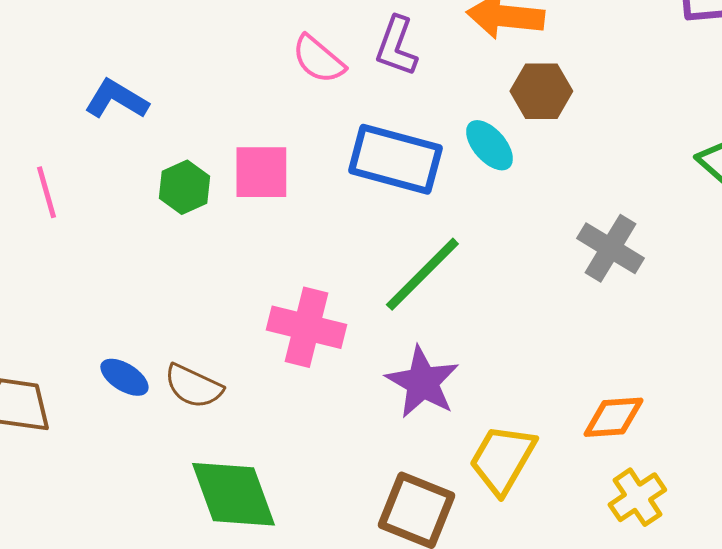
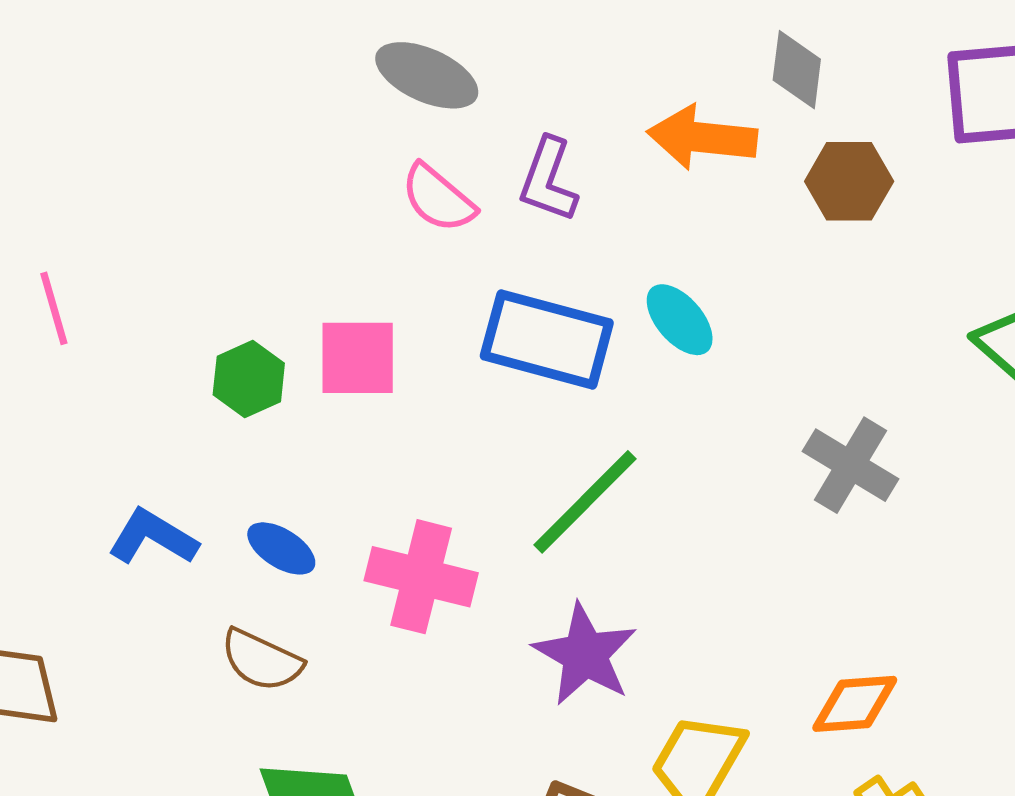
brown hexagon: (541, 91) -> (849, 181), moved
blue L-shape: (116, 99) -> (153, 537), moved
pink line: (46, 192) -> (54, 308), moved
blue ellipse: (124, 377) -> (281, 548), moved

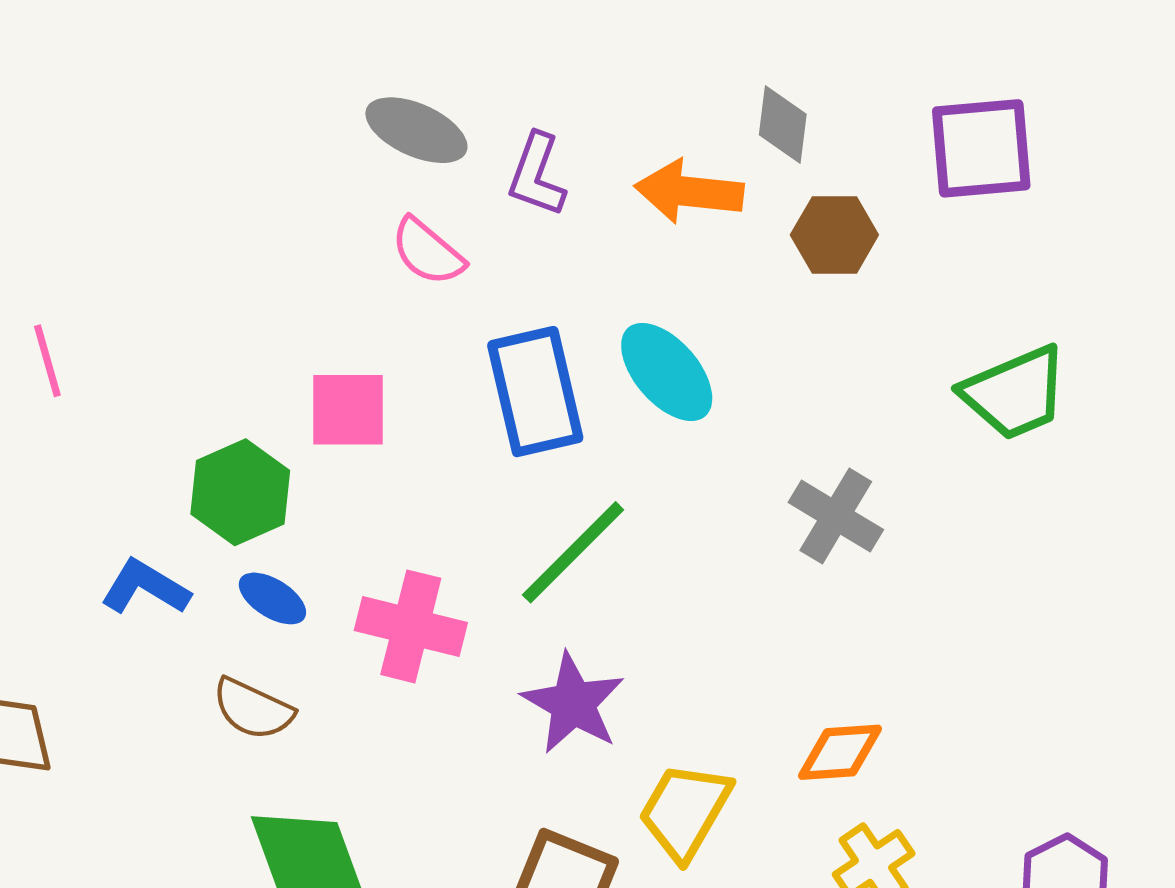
purple L-shape: (548, 180) -> (537, 175), moved
cyan ellipse: (680, 320) -> (667, 372), size x1.4
blue rectangle: (547, 339) -> (535, 392), turned 62
green hexagon: (249, 379) -> (240, 492), moved, size x1.4

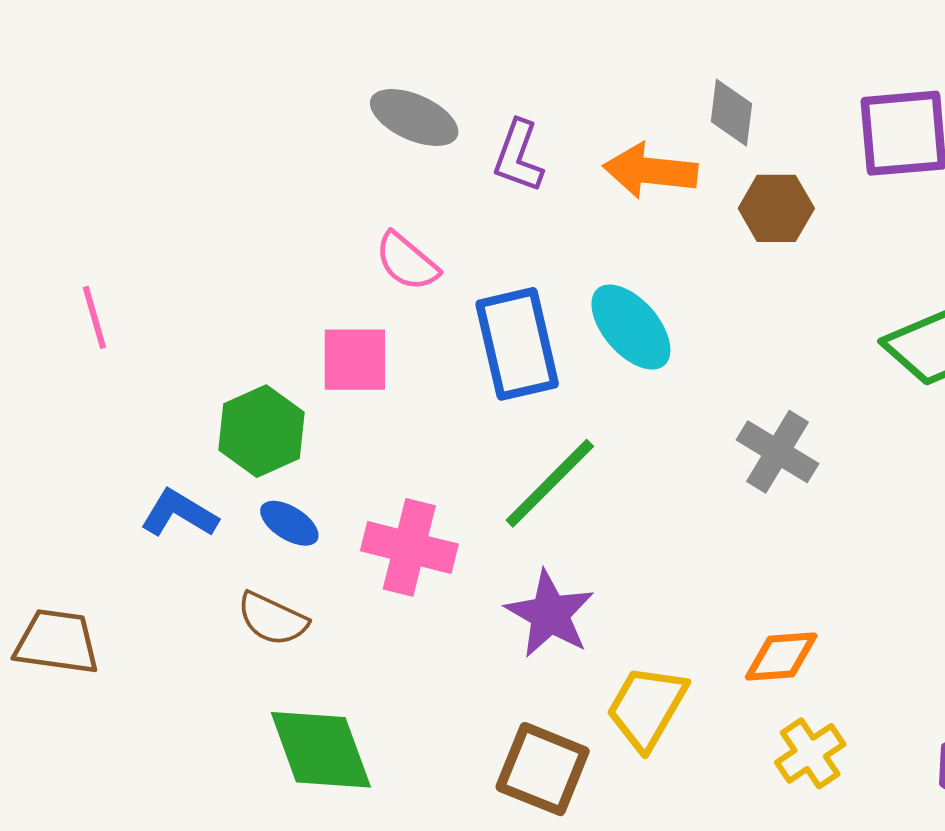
pink semicircle: (428, 252) -> (407, 262), moved

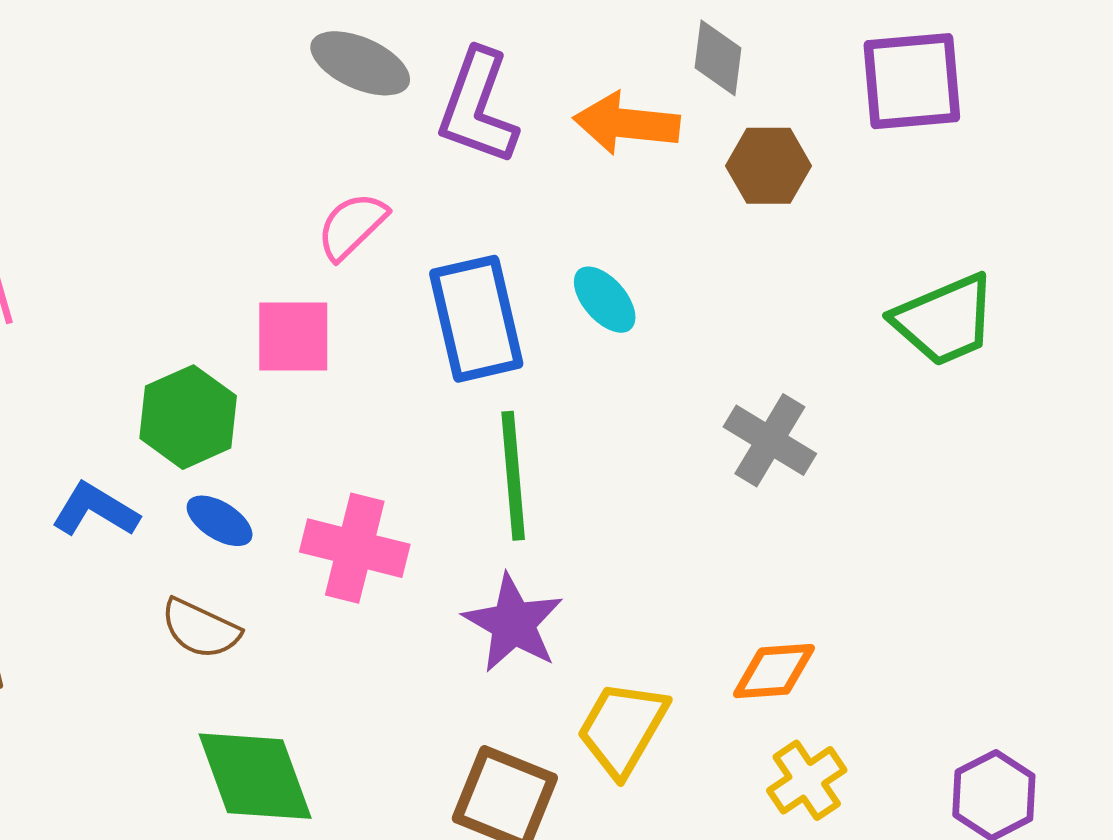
purple L-shape: (518, 156) -> (478, 107), size x1.4
pink semicircle: (407, 262) -> (352, 226), turned 96
cyan ellipse: (631, 327) -> (605, 300), size x0.7
green line: (550, 483) -> (513, 476), turned -50

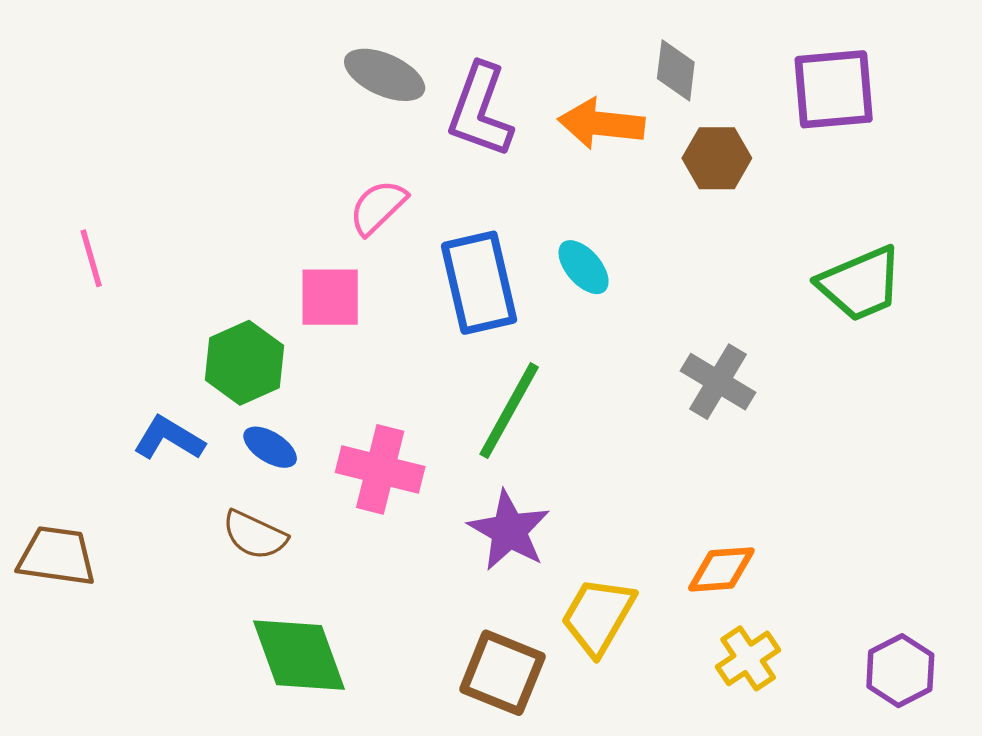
green line: (513, 476) -> (509, 411), turned 34

